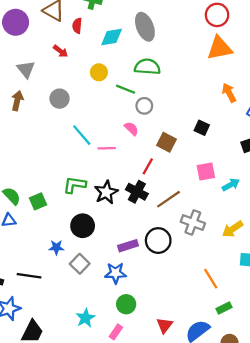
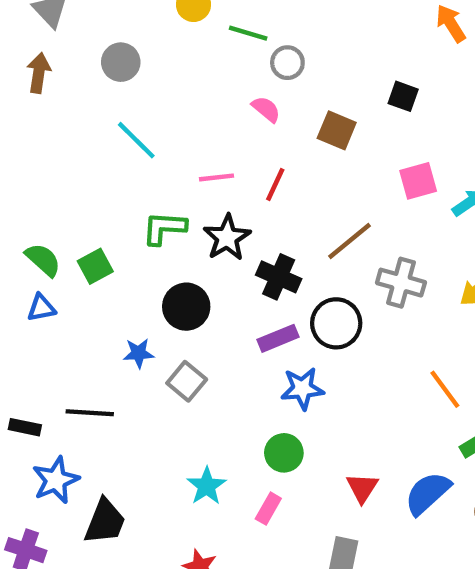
cyan line: (82, 135) -> (136, 140), moved
pink line: (107, 148) -> (217, 177), moved
red line: (148, 166) -> (275, 184), moved
black cross: (137, 192) -> (279, 277), moved
blue star: (115, 273) -> (302, 389), moved

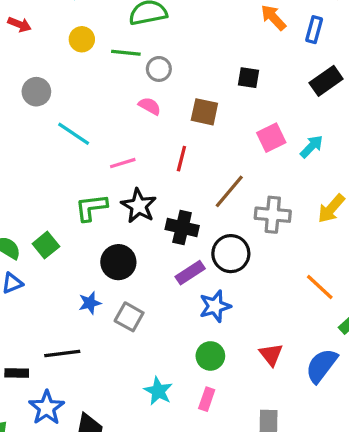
cyan line: (136, 140) -> (74, 134), moved
red line: (275, 184) -> (181, 159), moved
red triangle: (362, 488) -> (271, 355), moved

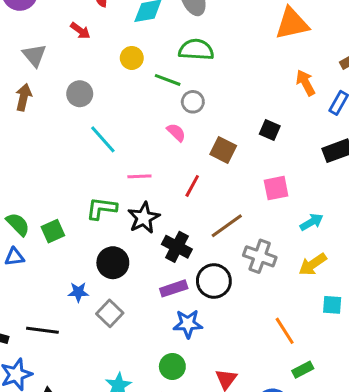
cyan arrow: (312, 147) -> (312, 222), moved

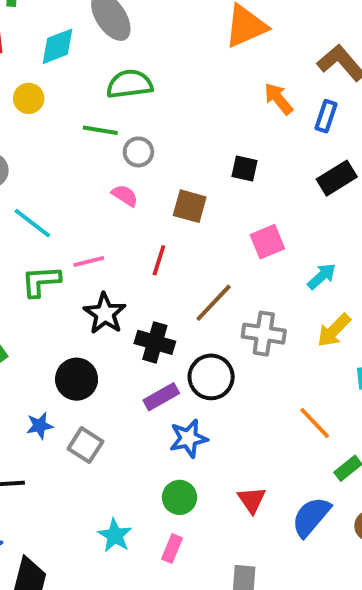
yellow circle: (132, 58) -> (29, 98), moved
green L-shape: (102, 208) -> (41, 281), moved

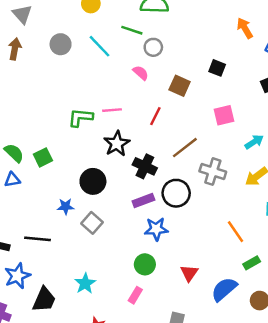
cyan line: (32, 223) -> (100, 46), moved
cyan star: (115, 535) -> (85, 283), moved

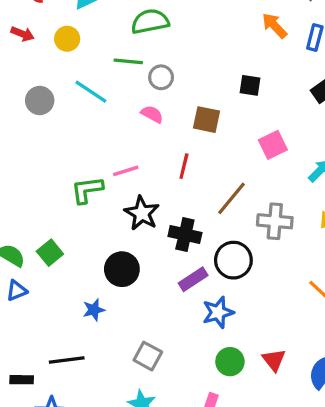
gray square: (92, 223) -> (148, 356), moved
green circle: (145, 264) -> (230, 362), moved

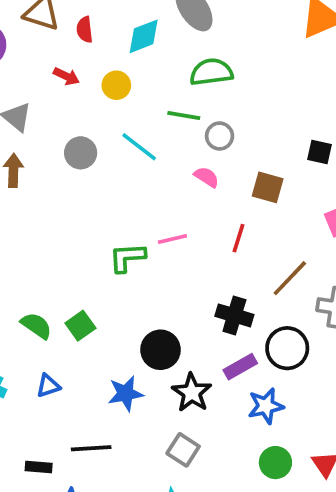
black star: (142, 213) -> (192, 393), moved
blue triangle: (17, 291) -> (48, 386), moved
blue star: (94, 310) -> (126, 393), size x1.4

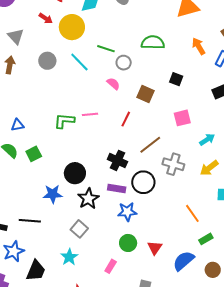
green semicircle: (211, 72) -> (153, 42), moved
yellow circle: (116, 85) -> (72, 27), size x1.6
purple rectangle: (240, 367) -> (117, 189), turned 30
blue triangle: (48, 386) -> (18, 125), moved

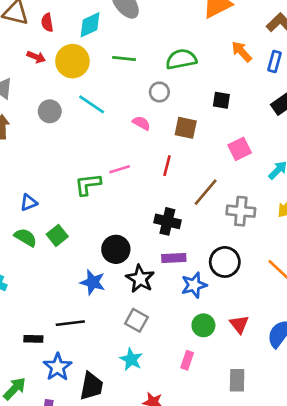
green line: (106, 49) -> (124, 58), moved
gray circle: (124, 63) -> (159, 92), moved
black circle: (143, 182) -> (225, 262), moved
blue star: (53, 194) -> (93, 282), turned 30

